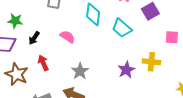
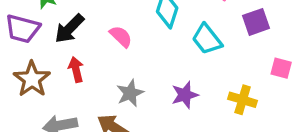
black arrow: (34, 38) -> (69, 29), size x1.5
purple star: (126, 70) -> (185, 95), moved

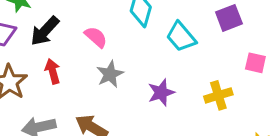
gray star: (130, 93) -> (110, 74), moved
yellow cross: (243, 100) -> (218, 95), turned -32

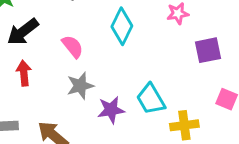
cyan trapezoid: (181, 37) -> (151, 99), moved
purple star: (161, 93) -> (111, 110), moved

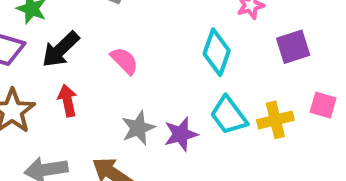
cyan diamond: (122, 26) -> (217, 52), moved
gray star: (80, 86) -> (138, 128), moved
yellow cross: (184, 125) -> (275, 120), moved

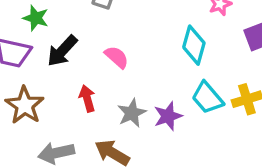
red arrow: (67, 101) -> (87, 98), moved

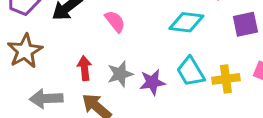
cyan diamond: (194, 45) -> (186, 22), turned 72
red arrow: (87, 98) -> (85, 68), moved

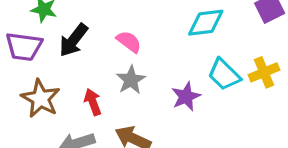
red arrow: (85, 68) -> (93, 102), moved
gray star: (120, 74) -> (131, 80), moved

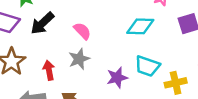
yellow cross: (264, 72) -> (176, 83), moved
cyan trapezoid: (224, 74) -> (147, 66), turned -35

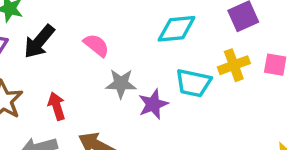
gray star: (79, 59) -> (121, 84), moved, turned 30
yellow cross: (176, 83) -> (234, 65), moved

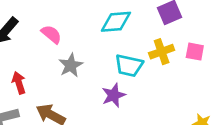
gray star: (121, 84) -> (71, 65), turned -30
purple star: (153, 104) -> (114, 95), moved

